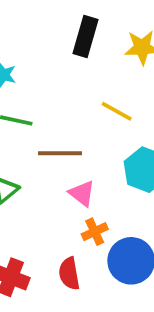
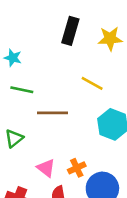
pink triangle: (82, 193) -> (46, 168), moved

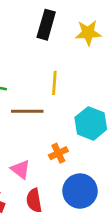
yellow line: (92, 83) -> (54, 83), moved, turned 65
orange cross: (77, 168) -> (58, 153), moved

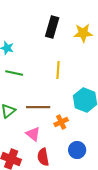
brown line: (27, 111) -> (38, 107), moved
blue circle: (80, 191) -> (77, 150), size x0.7

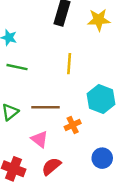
blue circle: (77, 150) -> (102, 158), moved
red semicircle: (43, 157) -> (51, 166), turned 60

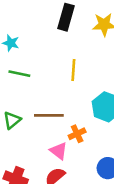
pink triangle: (40, 139) -> (59, 151), moved

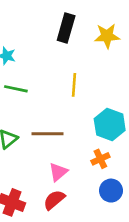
orange cross: (77, 134) -> (100, 159), moved
pink triangle: (59, 151) -> (58, 172), turned 42

